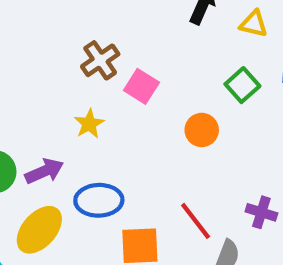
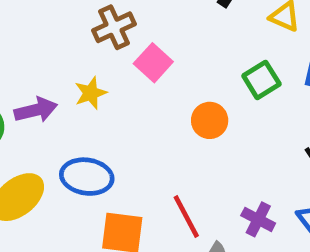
purple arrow: (44, 171) -> (36, 110), moved

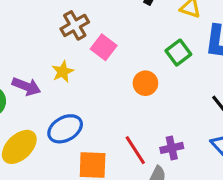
purple arrow: (36, 110) -> (26, 86), turned 40
blue ellipse: (87, 177) -> (65, 129), turned -32
purple cross: (258, 219) -> (172, 148), moved, turned -35

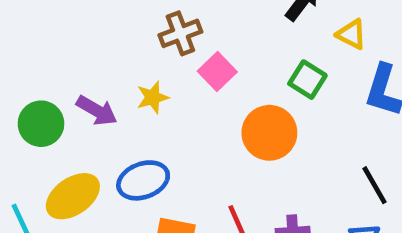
green square: (178, 53) -> (307, 80), moved, turned -30
orange circle: (145, 83) -> (269, 133), size x1.5

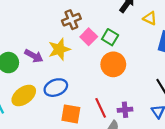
green square: (307, 80) -> (110, 37), moved
yellow star: (153, 97) -> (59, 49), size x1.5

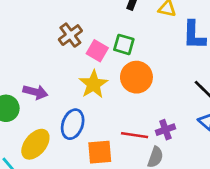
yellow star: (59, 49) -> (93, 84), moved
blue ellipse: (56, 88) -> (73, 124), turned -35
red line: (101, 108) -> (135, 135), turned -42

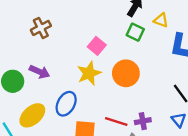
brown cross: (70, 35) -> (41, 28), moved
green square: (124, 44) -> (135, 32), moved

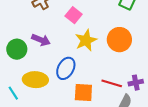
pink square: (97, 46) -> (74, 15), moved
yellow ellipse: (32, 115) -> (35, 80), turned 45

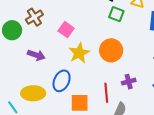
green circle: (17, 49) -> (12, 30), moved
red line: (112, 83) -> (106, 93), turned 72
purple cross: (136, 83) -> (129, 82), moved

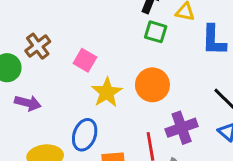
purple arrow: (36, 55) -> (28, 103), moved
purple cross: (129, 82) -> (182, 128), size x1.5

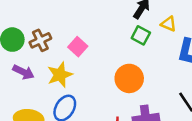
brown cross: (38, 46) -> (40, 40), moved
yellow star: (107, 92) -> (60, 75), moved

